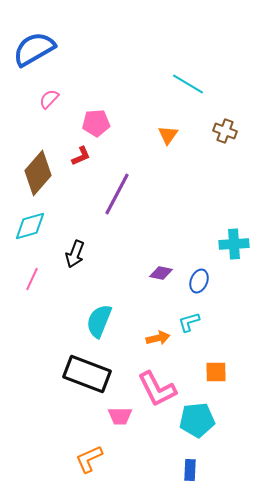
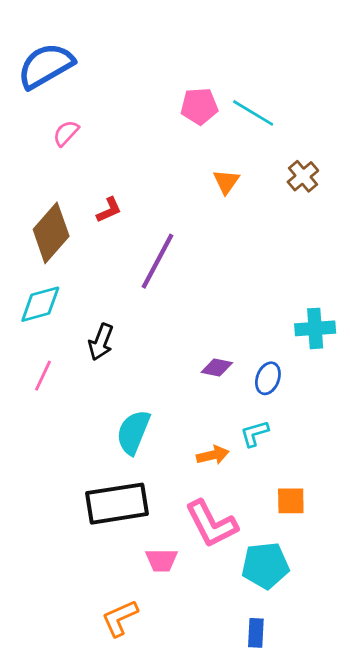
pink pentagon: (96, 123) -> (199, 106), moved
brown cross: (225, 131) -> (303, 176), turned 30
black rectangle: (87, 374) -> (117, 504), turned -30

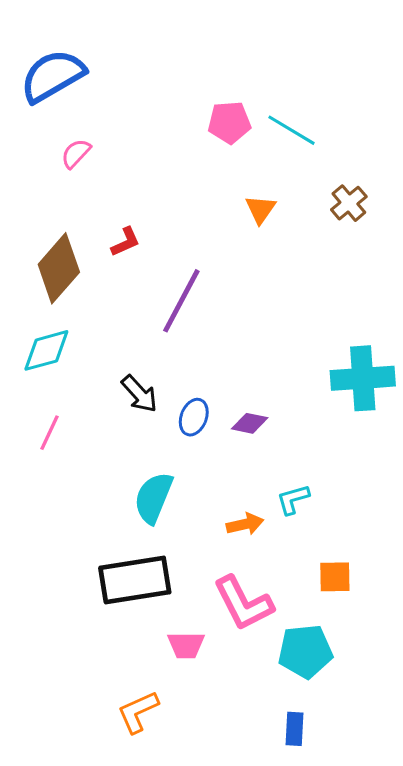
cyan cross: (315, 328) -> (363, 378), size x1.4
black arrow: (101, 342) -> (139, 394), moved, turned -63
blue ellipse: (268, 378) -> (194, 417), moved

